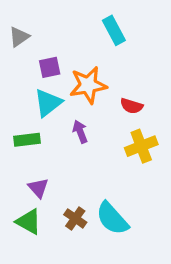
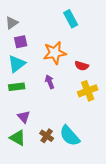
purple square: (50, 67) -> (21, 42), moved
cyan triangle: (48, 103) -> (17, 64), moved

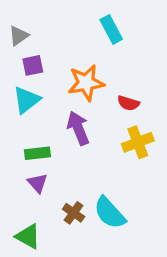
purple arrow: (50, 82) -> (78, 128), size x1.5
green rectangle: (17, 87) -> (37, 153), moved
green triangle: (18, 138) -> (28, 236), moved

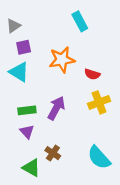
cyan triangle: (27, 100) -> (19, 72), turned -50
purple arrow: (78, 128) -> (56, 108), moved, turned 50
cyan semicircle: (110, 213) -> (99, 158), moved
green triangle: (28, 236) -> (31, 168), moved

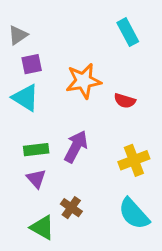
cyan rectangle: (80, 21) -> (128, 32), moved
yellow cross: (99, 102) -> (134, 160), moved

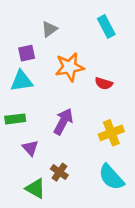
gray triangle: (18, 35) -> (49, 29), moved
cyan triangle: (25, 98) -> (22, 81), turned -40
green rectangle: (36, 150) -> (15, 119), moved

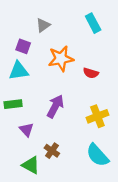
purple square: (27, 53) -> (23, 46), turned 32

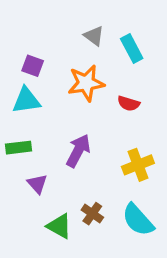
cyan rectangle: (93, 23) -> (132, 48), moved
gray triangle: (43, 25) -> (94, 36), moved, turned -48
brown cross: (52, 151) -> (92, 214), moved
green triangle: (31, 165) -> (59, 226), moved

